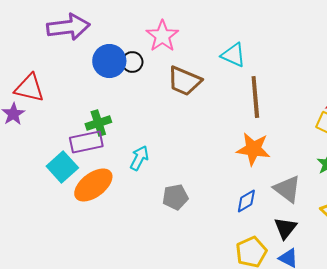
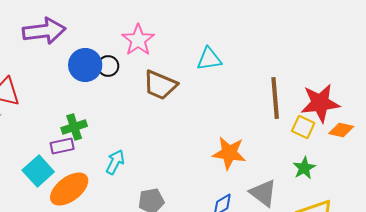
cyan triangle: (233, 55) -> (209, 59), turned -32
brown line: (255, 97) -> (275, 98), moved
purple rectangle: (86, 142) -> (62, 146), size x0.7

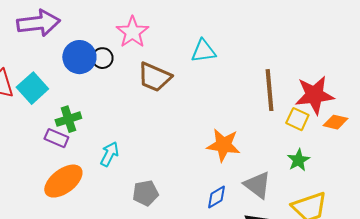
purple rectangle: (62, 146) -> (56, 138), turned 35
cyan square: (38, 171) -> (32, 88), moved

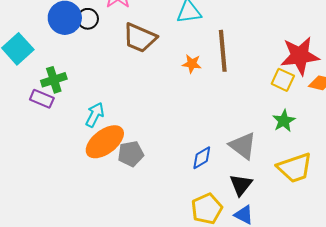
brown line: (269, 90) -> (223, 51), moved
orange star: (223, 145) -> (192, 64), moved, size x0.6
orange ellipse: (63, 181) -> (105, 142), moved

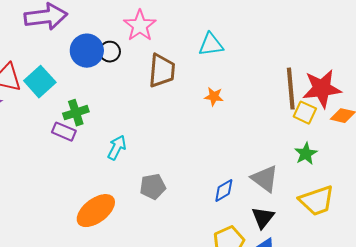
brown trapezoid: (140, 38) -> (162, 71), turned -108
brown line: (223, 51) -> (291, 89), moved
orange ellipse: (105, 142) -> (96, 211), moved

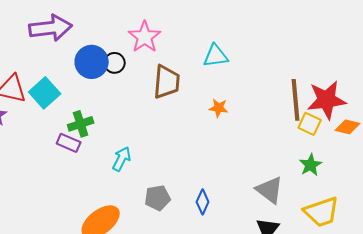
blue diamond: (224, 191) -> (203, 202), moved, turned -35

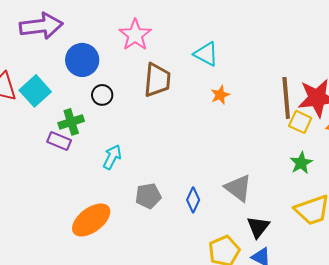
cyan triangle: (216, 56) -> (206, 54), turned 36
black circle: (115, 63) -> (102, 95), moved
orange star: (219, 108) -> (220, 95), moved, turned -30
gray triangle: (270, 190) -> (238, 188), moved

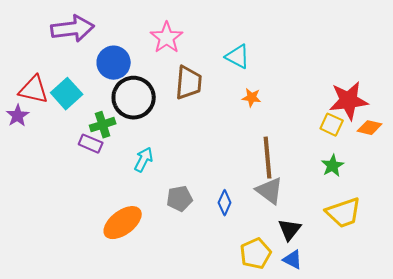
black circle: (102, 95) -> (134, 98), size x2.0
orange star: (220, 95) -> (252, 98), turned 30
brown line: (286, 98) -> (268, 158), moved

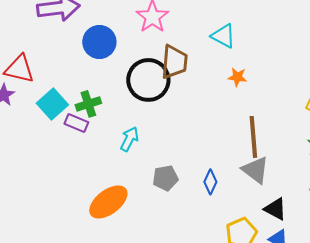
cyan square: (67, 94) -> (52, 104), moved
black circle: (134, 98) -> (148, 80), moved
black triangle: (290, 230) -> (275, 209), turned -40

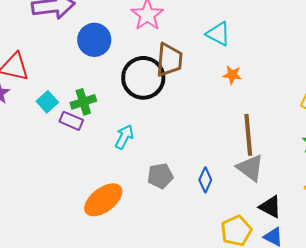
cyan square: (52, 104) -> (47, 102), size x0.7

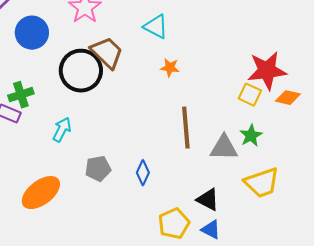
brown trapezoid: (169, 60) -> (107, 53), turned -51
gray triangle: (250, 168) -> (224, 148), moved, turned -36

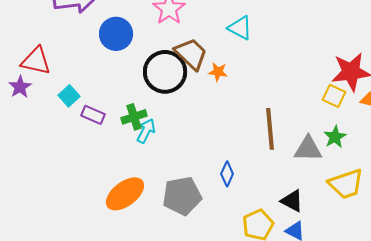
orange star: (170, 68) -> (218, 72), moved
green cross: (21, 95) -> (134, 117), moved
gray pentagon: (98, 169) -> (182, 196), moved, size x1.5

